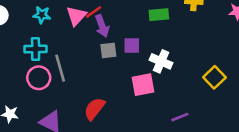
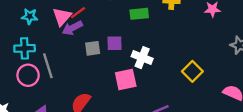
purple arrow: (102, 26) -> (72, 28), moved, turned 84

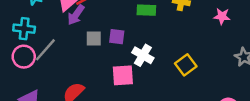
purple arrow: (72, 28) -> (76, 15), turned -36
gray line: (48, 66) -> (45, 50), turned 50
yellow square: (192, 71) -> (186, 65), moved

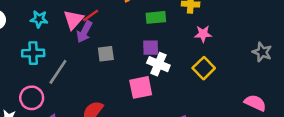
pink star: (222, 16) -> (203, 34), moved
purple square: (117, 37) -> (151, 48), moved
pink circle: (24, 57) -> (32, 98), moved

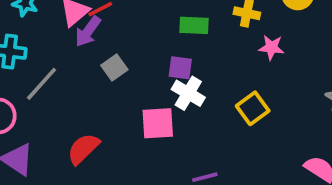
pink star: (203, 34) -> (271, 47), moved
gray square: (106, 54) -> (114, 67), turned -36

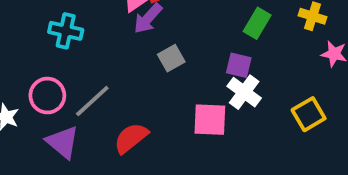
green rectangle: (194, 25) -> (257, 23), turned -68
gray line: (41, 84) -> (92, 101), moved

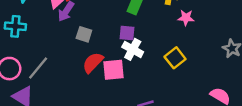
gray square: (171, 58) -> (84, 34), turned -35
red semicircle: (131, 138) -> (93, 63), moved

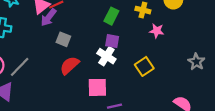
purple square: (127, 33) -> (112, 41), moved
pink square: (114, 70) -> (97, 87), moved

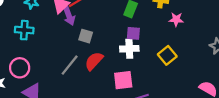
purple arrow: (49, 17) -> (69, 16), turned -54
white cross: (106, 56) -> (129, 49), turned -30
gray line: (20, 67) -> (70, 65), moved

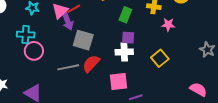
gray square: (86, 36) -> (83, 40), size x1.5
gray line: (70, 65) -> (68, 67), turned 40
pink circle: (20, 68) -> (34, 51), moved

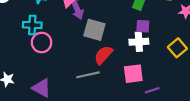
gray line: (68, 67) -> (88, 75), moved

